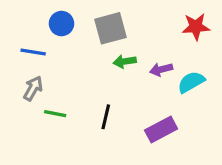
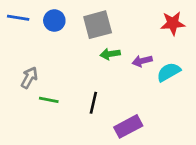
blue line: (33, 52) -> (18, 18), moved
purple rectangle: (161, 129) -> (128, 126), moved

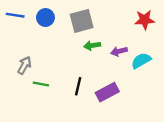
purple rectangle: (128, 126) -> (107, 92), moved

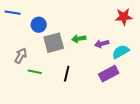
blue circle: (45, 17) -> (39, 25), moved
gray square: (82, 21) -> (54, 43), moved
purple rectangle: (107, 92) -> (109, 74), moved

